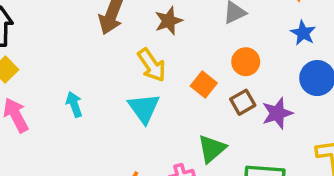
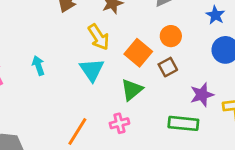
orange square: (204, 84) -> (138, 53), size x1.4
purple star: (277, 113) -> (202, 95), moved
green triangle: (212, 149) -> (132, 90), moved

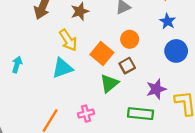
cyan arrow: (38, 66) -> (17, 65), turned 35
cyan triangle: (92, 70) -> (62, 68), turned 45
green triangle: (132, 90) -> (109, 83), moved

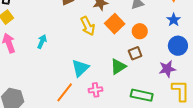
orange square: (102, 54) -> (115, 24), moved
cyan triangle: (62, 68) -> (80, 68), moved, turned -30
purple star: (156, 89) -> (167, 69), moved

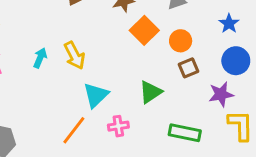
yellow arrow: (88, 26) -> (75, 55), moved
brown square: (135, 53) -> (189, 68), moved

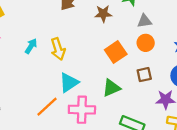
orange square: (144, 30) -> (116, 52), moved
orange circle: (181, 41) -> (146, 43), moved
pink cross: (118, 126) -> (82, 110), size x1.6

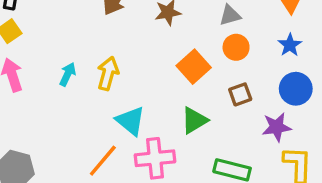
yellow arrow: (58, 49) -> (108, 73), turned -140
cyan triangle: (69, 83) -> (131, 121), turned -40

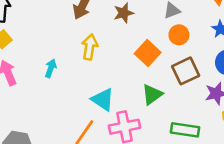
yellow arrow: (108, 73) -> (90, 47), moved
brown square: (240, 94) -> (186, 71), size x1.5

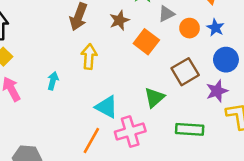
orange circle: (179, 35) -> (190, 28), moved
orange square: (148, 53) -> (146, 42), moved

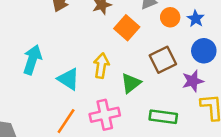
yellow arrow: (89, 57) -> (101, 66), moved
cyan arrow: (53, 81) -> (32, 60), size x1.6
cyan triangle: (107, 107) -> (68, 79), moved

